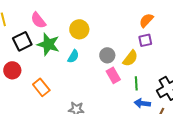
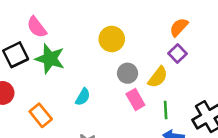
yellow circle: (79, 29) -> (112, 39), moved
purple square: (145, 40) -> (178, 53), turned -32
cyan semicircle: (73, 56) -> (83, 97), moved

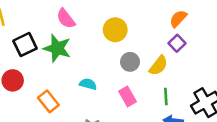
pink semicircle: (37, 27) -> (66, 19), moved
cyan semicircle: (83, 97) -> (88, 84), turned -105
pink rectangle: (135, 100) -> (128, 96), moved

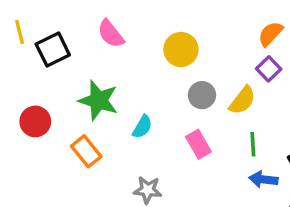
black square: (25, 45) -> (53, 50), moved
green star: (57, 48) -> (98, 100), moved
cyan semicircle: (88, 84) -> (142, 127), turned 105

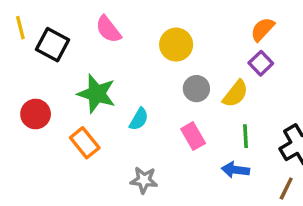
black square: (53, 50) -> (52, 45), turned -36
blue arrow: (263, 179) -> (235, 170), moved

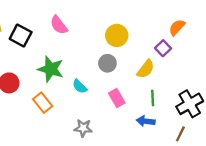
orange semicircle: (262, 29) -> (177, 27), moved
yellow circle: (176, 45) -> (117, 35), moved
gray circle: (196, 89) -> (107, 63), moved
cyan semicircle: (139, 119) -> (80, 86), turned 105

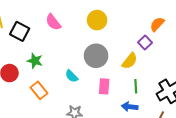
yellow circle: (117, 35) -> (97, 20), moved
gray circle: (107, 63) -> (96, 56), size x1.5
green star: (51, 69) -> (35, 61), moved, size x0.7
pink rectangle: (117, 98) -> (104, 86), turned 35

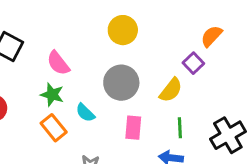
pink semicircle: (53, 22) -> (58, 63), moved
green star: (35, 61) -> (52, 95), moved
orange rectangle: (39, 90) -> (54, 128), moved

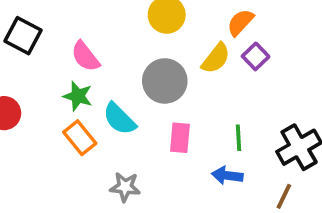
orange semicircle: (211, 36) -> (240, 22), moved
yellow semicircle: (171, 90) -> (216, 58), moved
cyan semicircle: (85, 113) -> (119, 119), size x1.4

